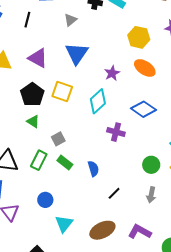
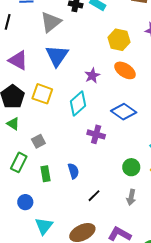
gray triangle: (70, 20) -> (51, 22), size x1.6
green rectangle: (65, 162) -> (46, 174), moved, turned 42

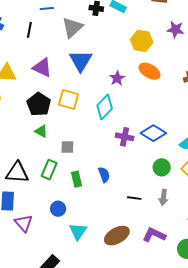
blue diamond: (124, 112) -> (153, 133), moved
gray square: (38, 141) -> (67, 147), turned 32
black line: (94, 196) -> (134, 198), moved, turned 56

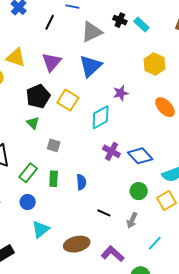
purple triangle: (42, 68) -> (52, 62), turned 30
orange ellipse: (150, 71) -> (165, 107), moved
green rectangle: (49, 170) -> (28, 173), moved

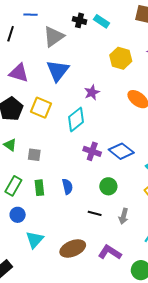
purple triangle: (52, 62) -> (19, 73), turned -45
green triangle: (33, 123) -> (10, 145), moved
green circle: (139, 191) -> (108, 186), moved

